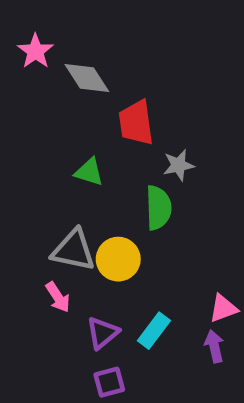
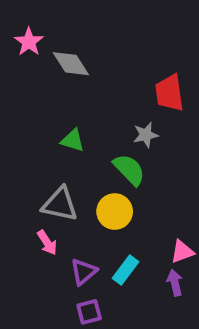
red trapezoid: (136, 123) -> (169, 93), moved
green semicircle: (158, 208) -> (129, 170), turned -42
yellow circle: (118, 259) -> (115, 212), moved

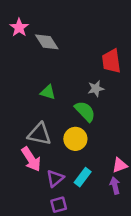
pink arrow: (47, 243) -> (31, 159), size x1.5

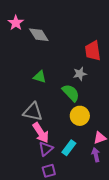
yellow circle: (75, 139) -> (80, 116), moved
pink arrow: (31, 159) -> (41, 133), moved

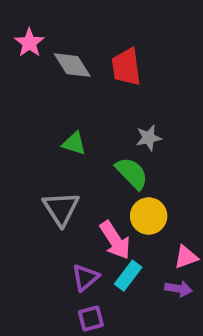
red trapezoid: (93, 51) -> (126, 67), moved
gray triangle: (33, 112) -> (61, 209), turned 45
pink arrow: (41, 133) -> (115, 240), moved
purple arrow: (96, 155) -> (178, 289), turned 112

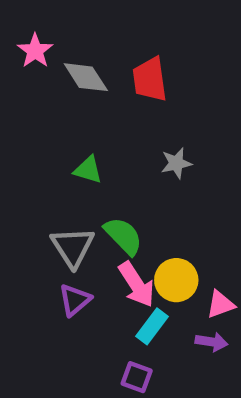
green semicircle: (132, 173) -> (123, 236), moved
yellow circle: (149, 216) -> (176, 280), moved
purple triangle: (85, 278) -> (75, 300), moved
purple square: (91, 318) -> (137, 377), moved, turned 35

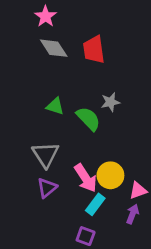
pink star: (35, 51) -> (46, 16), moved
green semicircle: (123, 236) -> (88, 119), moved
purple arrow: (212, 342) -> (133, 214), turned -78

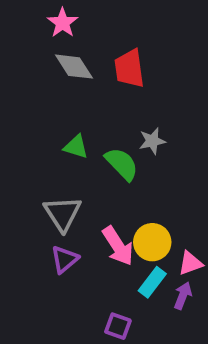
cyan rectangle: (95, 204) -> (152, 282), moved

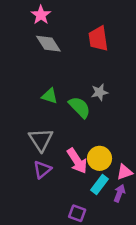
red trapezoid: (129, 69) -> (98, 39), moved

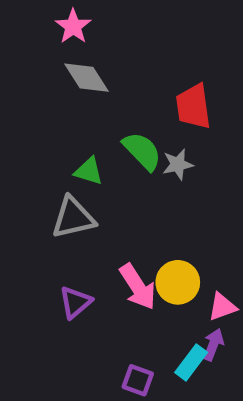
red trapezoid: (98, 39) -> (193, 107), moved
green semicircle: (80, 107) -> (142, 151), moved
gray triangle: (41, 140) -> (73, 218), moved, turned 50
cyan rectangle: (100, 185) -> (191, 362), moved

